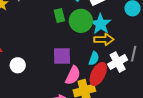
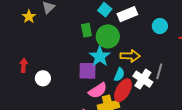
cyan star: (101, 24) -> (100, 56), moved
white cross: (118, 62) -> (143, 79), turned -30
pink semicircle: (73, 75) -> (98, 91), turned 30

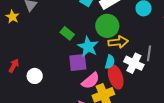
green rectangle: (86, 30) -> (67, 33), moved, turned -32
green circle: (108, 36) -> (107, 26), moved
red arrow: (24, 65) -> (14, 66), turned 32
red ellipse: (123, 90) -> (116, 77), turned -40

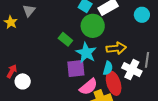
green circle: (107, 26) -> (93, 26), moved
white circle: (35, 76) -> (23, 81), moved

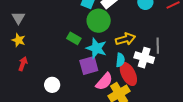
gray triangle: (29, 11) -> (18, 18), moved
yellow star: (11, 22) -> (19, 40), moved
red arrow: (12, 71) -> (23, 64), moved
white circle: (23, 81) -> (52, 85), moved

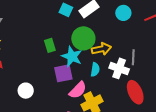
green circle: (99, 21) -> (83, 38), moved
green rectangle: (74, 38) -> (50, 45), turned 40
red ellipse: (128, 74) -> (135, 92), moved

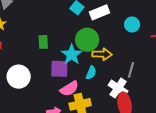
green rectangle: (50, 45) -> (43, 42), moved
white cross: (119, 68) -> (118, 88), moved
white circle: (26, 91) -> (19, 77), size x1.5

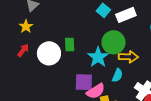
purple square: (59, 69) -> (84, 82), moved
white circle: (19, 77) -> (49, 53), moved

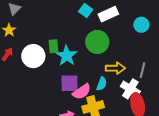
cyan star: (98, 57) -> (67, 56), moved
yellow arrow: (128, 57) -> (115, 68), moved
cyan semicircle: (117, 75) -> (102, 84), moved

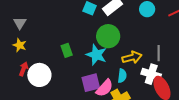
white circle: (33, 56) -> (39, 75), moved
cyan star: (67, 56) -> (96, 55), moved

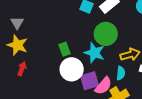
yellow star: (20, 45) -> (17, 45), size x1.5
white circle: (39, 75) -> (72, 69), moved

